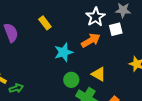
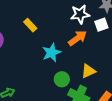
white star: (96, 17) -> (80, 14), turned 30
yellow triangle: (99, 74) -> (88, 71), turned -49

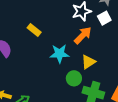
cyan star: (52, 53) -> (59, 54), turned 30
yellow triangle: (88, 71) -> (88, 62), moved

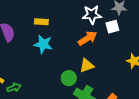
yellow rectangle: (34, 30) -> (41, 22), turned -48
cyan star: (59, 54) -> (43, 44), moved

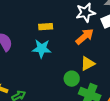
yellow rectangle: (41, 22) -> (46, 27), moved

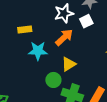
cyan star: (42, 49) -> (38, 51), moved

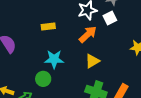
cyan star: (38, 51) -> (54, 59), moved
green circle: (53, 80) -> (43, 79), moved

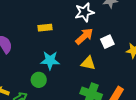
white square: (110, 18) -> (107, 42), moved
yellow triangle: (92, 61) -> (88, 63), turned 42

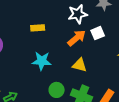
white square: (107, 42) -> (98, 33), moved
green circle: (39, 80) -> (57, 90), moved

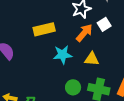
yellow rectangle: (38, 28) -> (44, 29), size x1.5
cyan star: (42, 61) -> (63, 55), moved

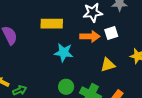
orange arrow: (84, 33) -> (90, 36), turned 36
yellow triangle: (92, 59) -> (108, 65), moved, turned -35

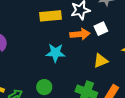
yellow rectangle: (52, 24) -> (50, 16), moved
green circle: (66, 87) -> (44, 87), moved

